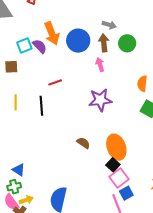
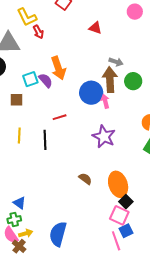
blue circle: (78, 41) -> (91, 93), moved
brown arrow: (104, 43) -> (110, 80), size x1.4
purple star: (100, 100) -> (104, 137), turned 30
black square: (113, 165) -> (126, 202), moved
pink square: (119, 178) -> (119, 215), turned -30

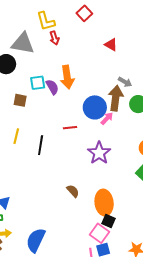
pink arrow: (105, 101) -> (107, 119), turned 48
red line: (60, 117) -> (70, 128), moved
black square: (126, 202) -> (109, 221), turned -32

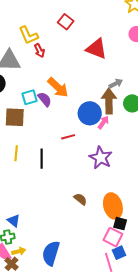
red triangle: (111, 45) -> (96, 49), size x1.6
orange arrow: (67, 77) -> (58, 87), turned -30
gray arrow: (125, 82) -> (116, 84), turned -48
brown square: (20, 100) -> (15, 117), size x1.5

